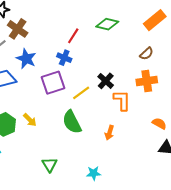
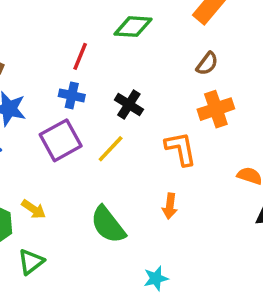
black cross: (106, 81) -> (129, 105), moved
green semicircle: (72, 122) -> (108, 225), moved
green triangle: (50, 165) -> (31, 262), moved, turned 35

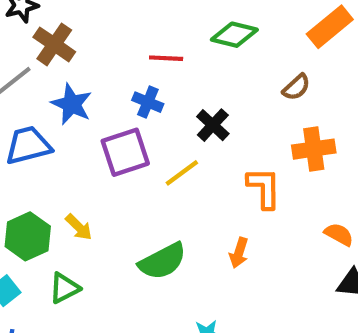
red line: (80, 56) -> (166, 58), turned 60
brown semicircle: (207, 64) -> (296, 87), moved
green semicircle: (108, 225) -> (162, 261), turned -90

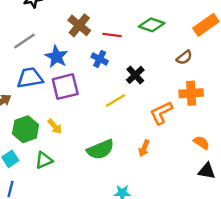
brown cross: (54, 44) -> (79, 25), moved
purple square: (125, 152) -> (65, 87), moved
orange L-shape: (264, 188) -> (161, 113), turned -120

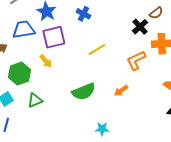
black cross: (135, 75) -> (140, 27), moved
yellow arrow: (55, 126) -> (46, 61), moved
orange arrow: (144, 148) -> (121, 91), turned 32

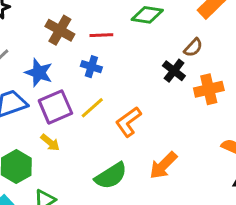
yellow line: (97, 50) -> (92, 108), moved
orange L-shape: (136, 60) -> (128, 122), moved
orange arrow: (121, 91) -> (163, 165), size x1.5

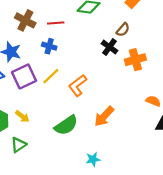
yellow arrow: (50, 143) -> (22, 116), moved

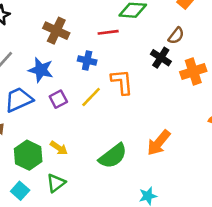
red line: (56, 23) -> (108, 32), moved
purple square: (24, 76) -> (58, 99), size x0.6
orange L-shape: (78, 85) -> (122, 82), moved, turned 125

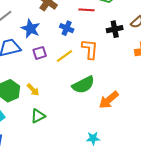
black cross: (161, 58) -> (115, 29), moved, turned 35
green semicircle: (113, 156) -> (83, 85), moved
green triangle: (56, 183) -> (38, 116), moved

